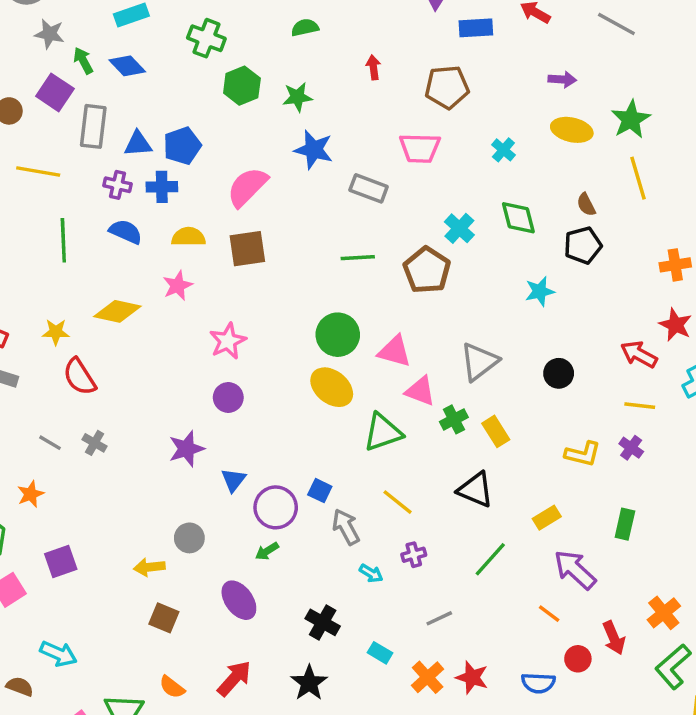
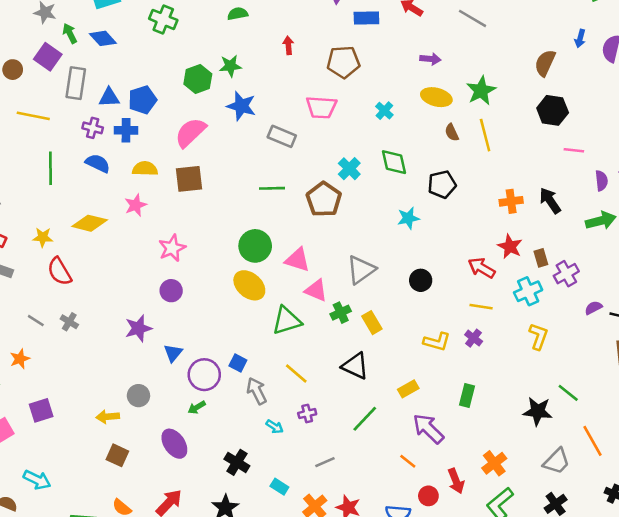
green hexagon: (242, 86) -> (198, 79), moved
brown semicircle: (586, 205) -> (452, 133), moved

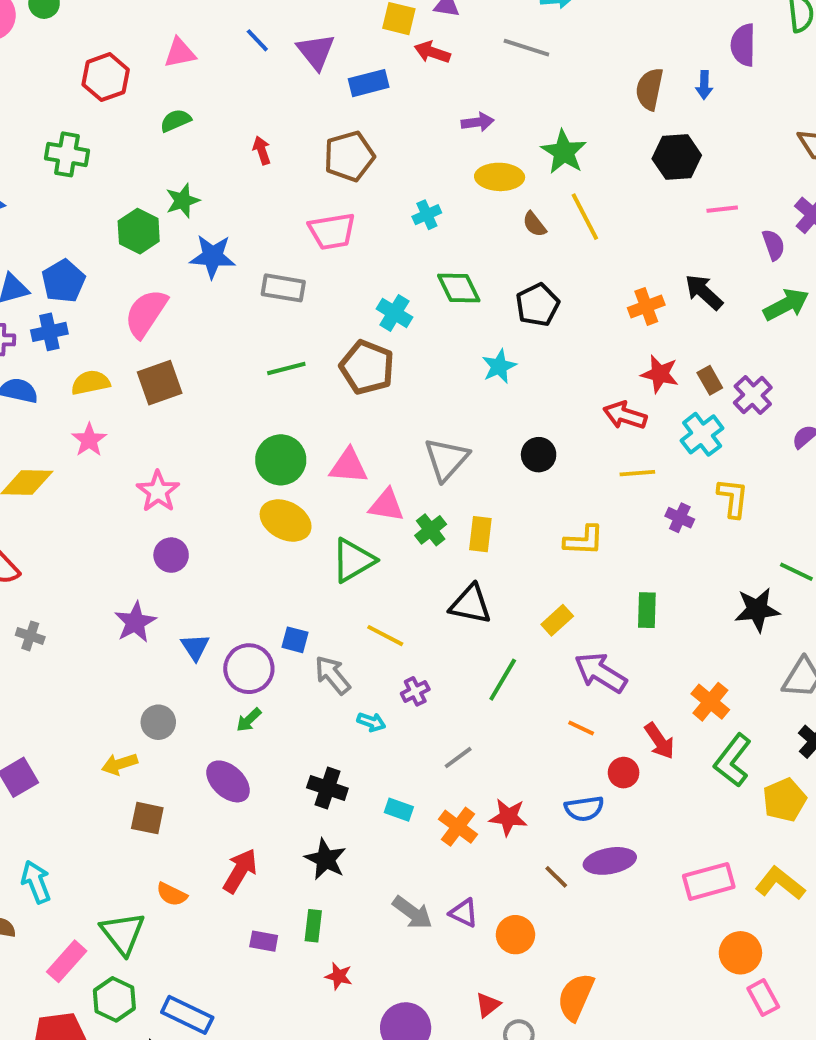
blue arrow: (580, 38) -> (704, 85), moved
cyan cross: (384, 111) -> (427, 215), turned 36
yellow rectangle: (372, 323) -> (480, 534), turned 50
purple cross: (474, 338) -> (680, 518), moved
cyan arrow: (37, 480) -> (36, 882), turned -124

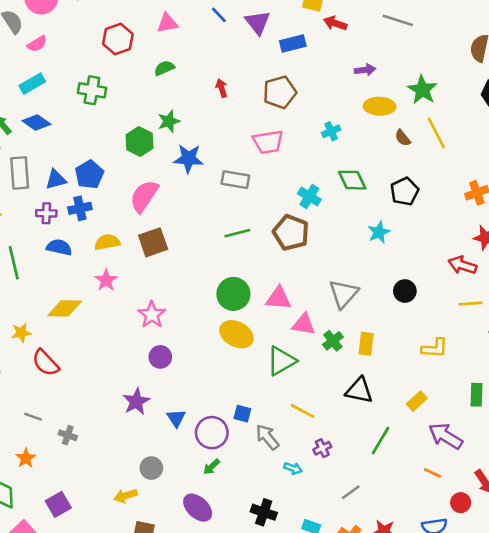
gray cross: (30, 636) -> (68, 435), moved

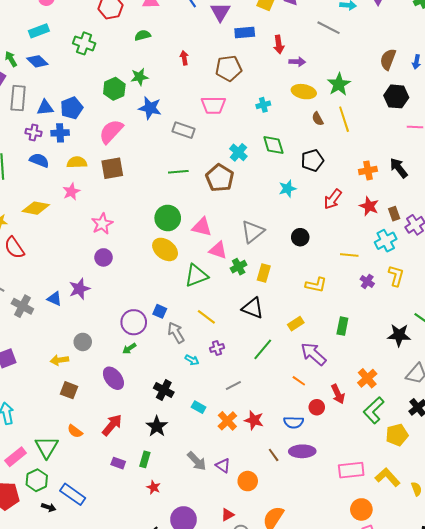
red arrow: (335, 23) -> (279, 44), moved, turned -126
red arrow: (462, 265) -> (333, 199), moved, turned -80
blue triangle: (176, 418) -> (54, 299), moved, turned -42
gray cross: (68, 435) -> (22, 306), size x1.5

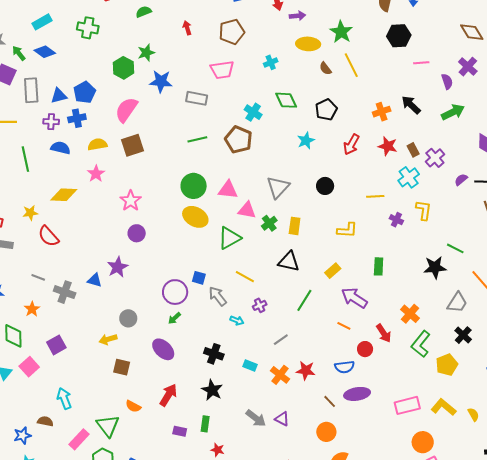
orange circle: (248, 481) -> (326, 432), moved

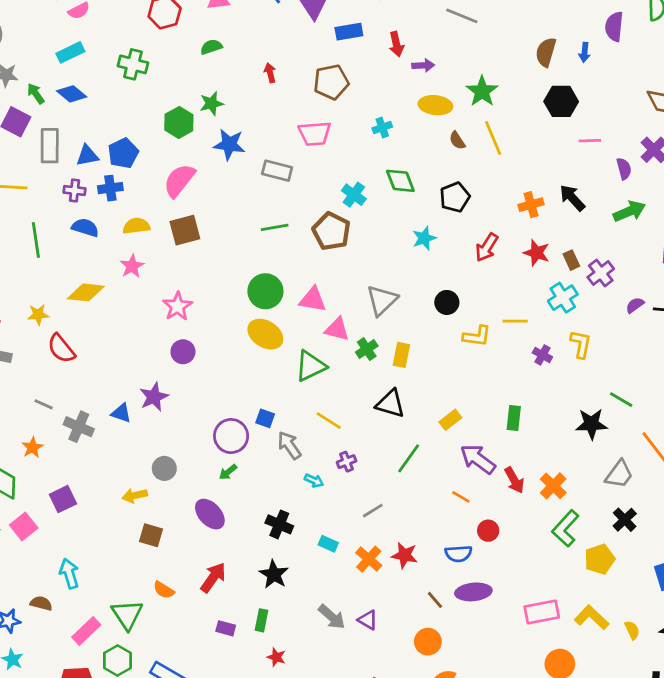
yellow L-shape: (347, 230) -> (477, 336), moved
red arrow: (384, 333) -> (514, 480), moved

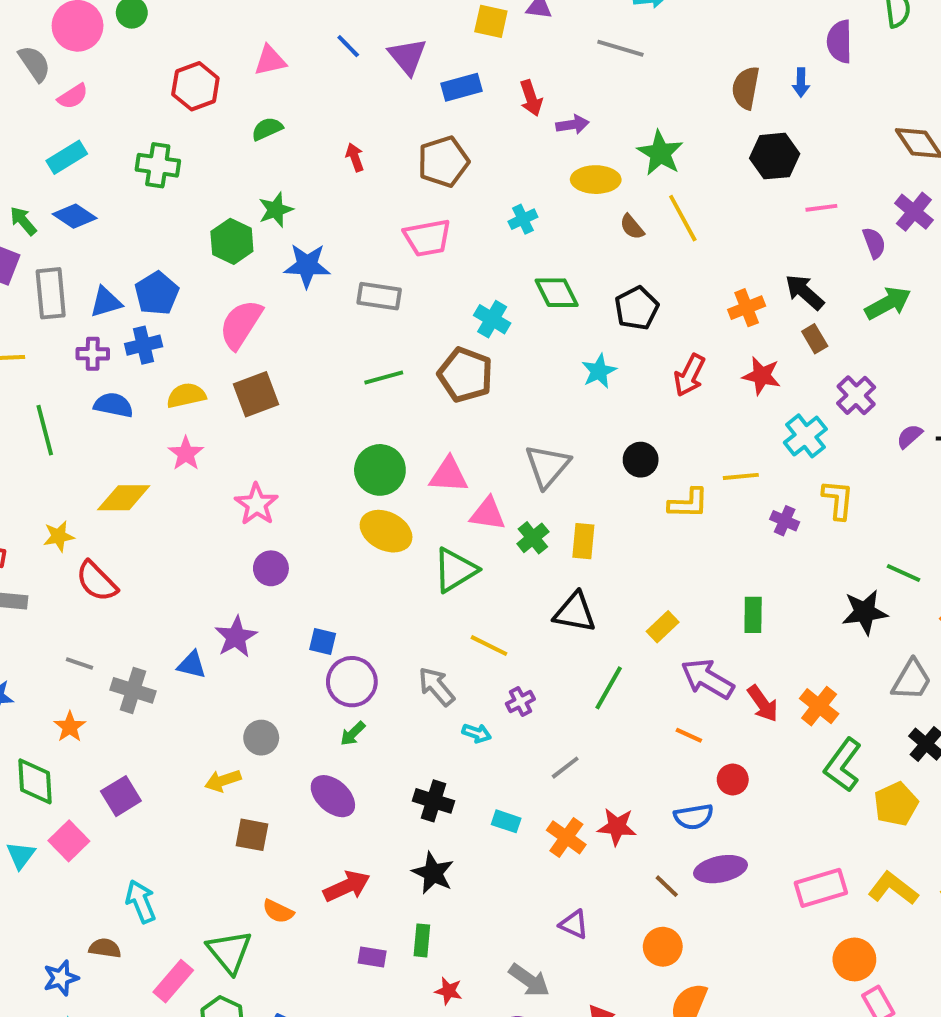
brown rectangle: (571, 260) -> (815, 339), moved
blue square: (265, 418) -> (323, 642), moved
red arrow: (213, 578) -> (347, 886), turned 36
gray arrow: (332, 617) -> (529, 980), moved

